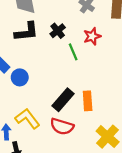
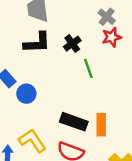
red star: (92, 36) -> (112, 37), moved
black rectangle: (63, 100) -> (74, 122), turned 65

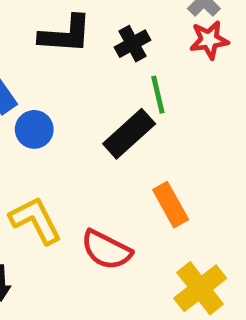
black rectangle: (74, 122) -> (129, 134), moved, turned -68
orange rectangle: (101, 125) -> (171, 205), turned -35

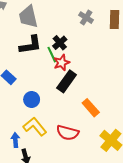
red star: (209, 40) -> (62, 63), moved
green line: (158, 95) -> (52, 55), moved
blue circle: (34, 129) -> (32, 100), moved

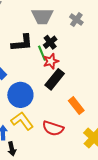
gray trapezoid: (28, 17) -> (42, 16), moved, turned -80
blue circle: (32, 100) -> (20, 95), size x1.6

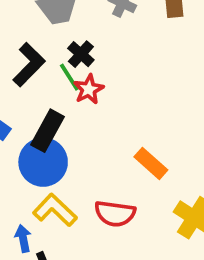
black L-shape: (22, 43) -> (29, 65), turned -30
black rectangle: (55, 79) -> (48, 131), moved

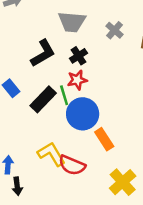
green line: (69, 77) -> (64, 95), moved
blue circle: (43, 162) -> (83, 114), moved
yellow L-shape: (55, 210) -> (51, 154), moved

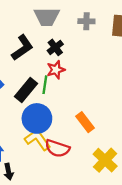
gray cross: (115, 30) -> (86, 21), turned -35
green line: (64, 95) -> (45, 85), turned 30
blue circle: (83, 114) -> (37, 118), moved

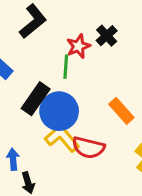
black cross: (55, 47) -> (107, 36), moved
black rectangle: (26, 90) -> (36, 99), moved

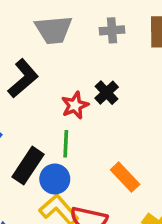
green line: (66, 67) -> (66, 144), moved
blue circle: (59, 111) -> (55, 179), size x0.7

